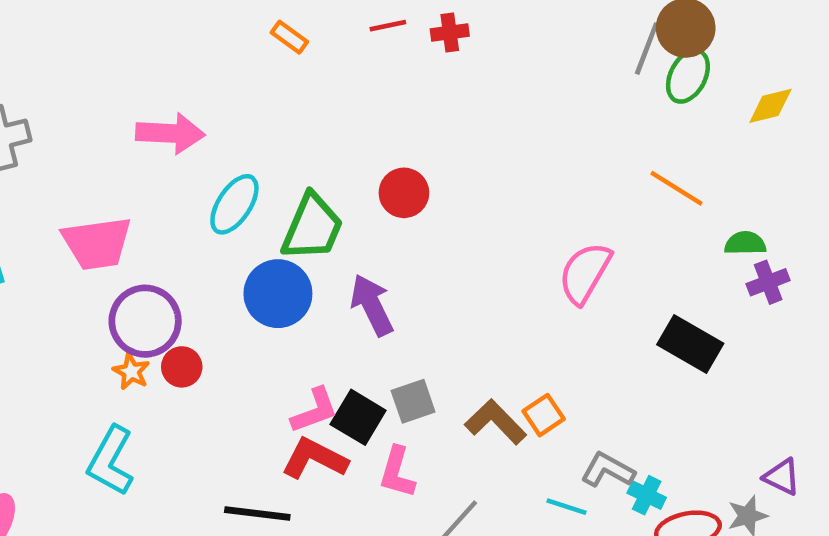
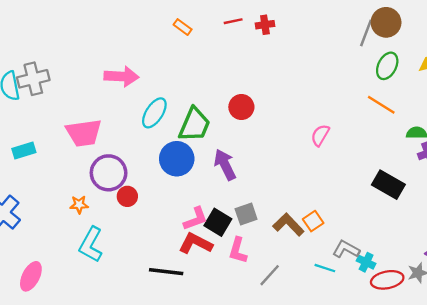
green ellipse: (688, 76) -> (387, 66), moved
pink semicircle: (585, 273) -> (320, 135), moved, size x0.7
orange star: (131, 372) -> (79, 205), moved, turned -30

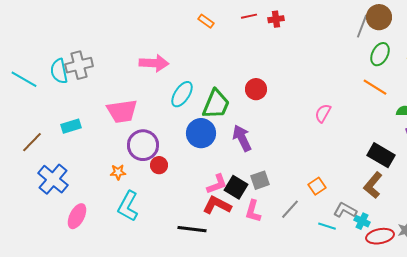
brown L-shape: (288, 225) -> (373, 185), moved, turned -96
gray line: (270, 275) -> (290, 209), moved
pink ellipse: (31, 276) -> (77, 216), moved

